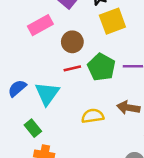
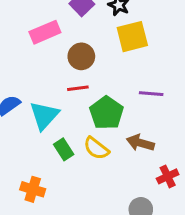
green pentagon: (101, 67) -> (106, 113), moved
yellow semicircle: (93, 116) -> (96, 148), turned -140
green rectangle: (33, 128) -> (64, 149), moved

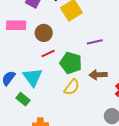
pink rectangle: (45, 32) -> (16, 25), turned 42
yellow semicircle: (96, 148) -> (72, 87), turned -72
green rectangle: (64, 149) -> (23, 99), moved

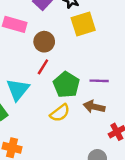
purple line: (95, 42) -> (99, 81), moved
red line: (48, 53) -> (43, 67), turned -48

